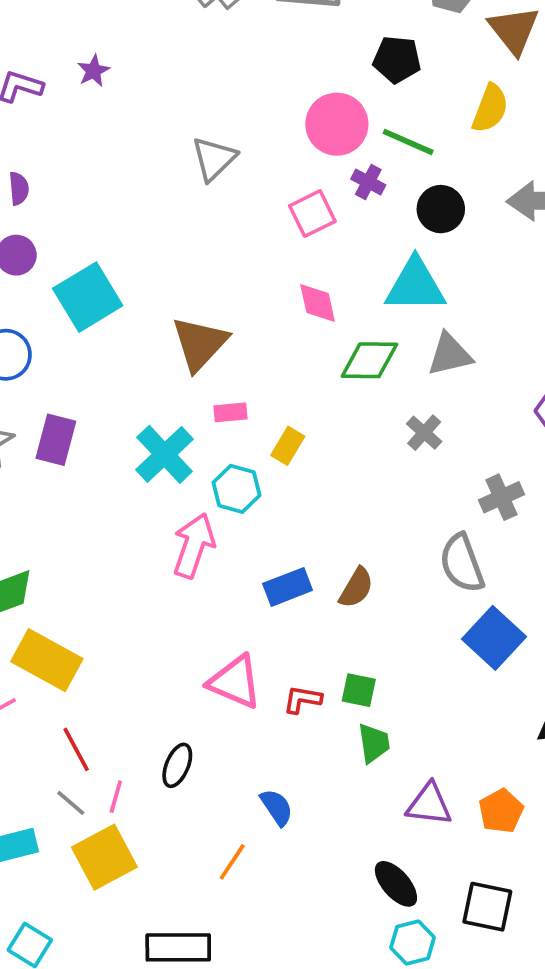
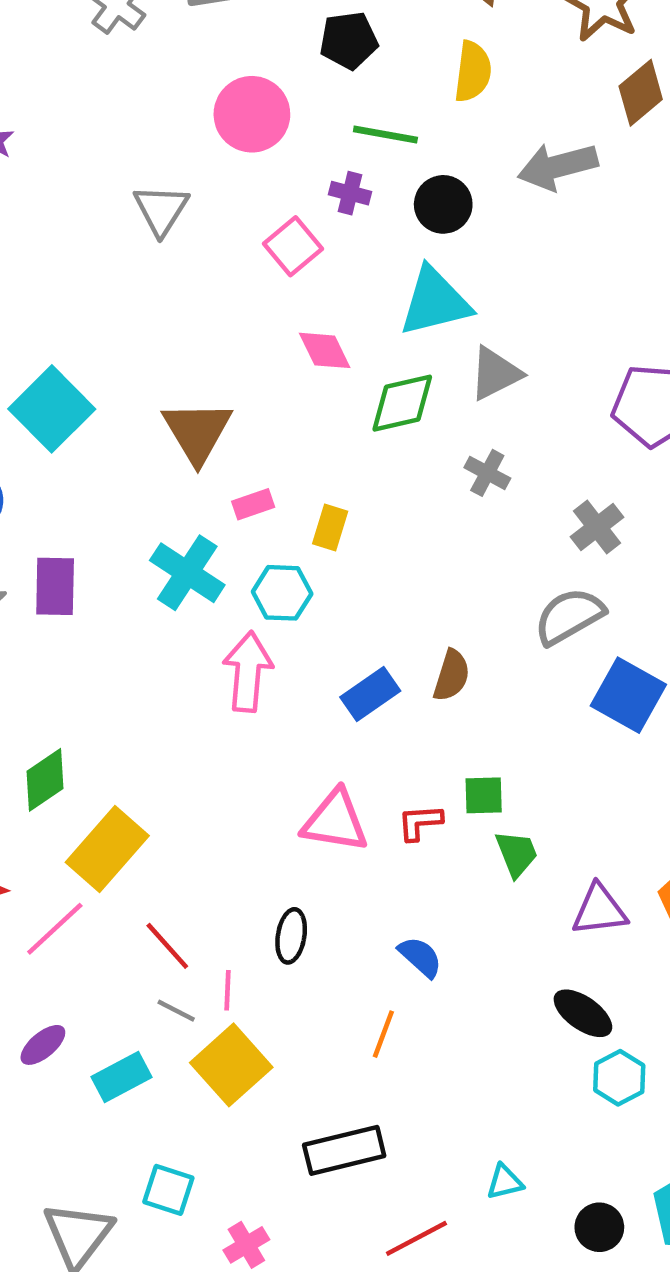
pink circle: (337, 124) -> (252, 114), moved
gray semicircle: (462, 563) -> (569, 616), turned 94
yellow rectangle: (47, 660) -> (107, 849), turned -64

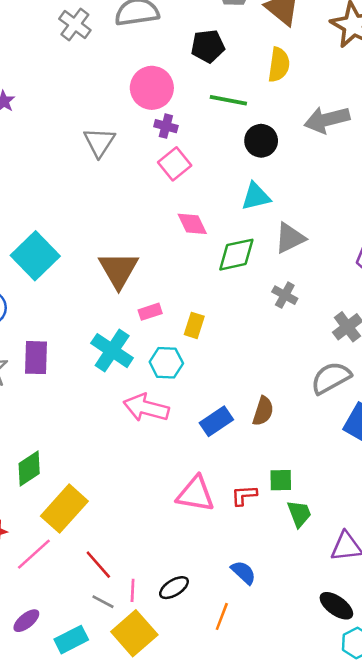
purple cross: (350, 193) -> (166, 126), moved
cyan triangle: (435, 302) -> (256, 197), size x0.7
pink arrow: (248, 672) -> (146, 408), turned -81
black ellipse: (291, 936) -> (174, 588), moved, turned 48

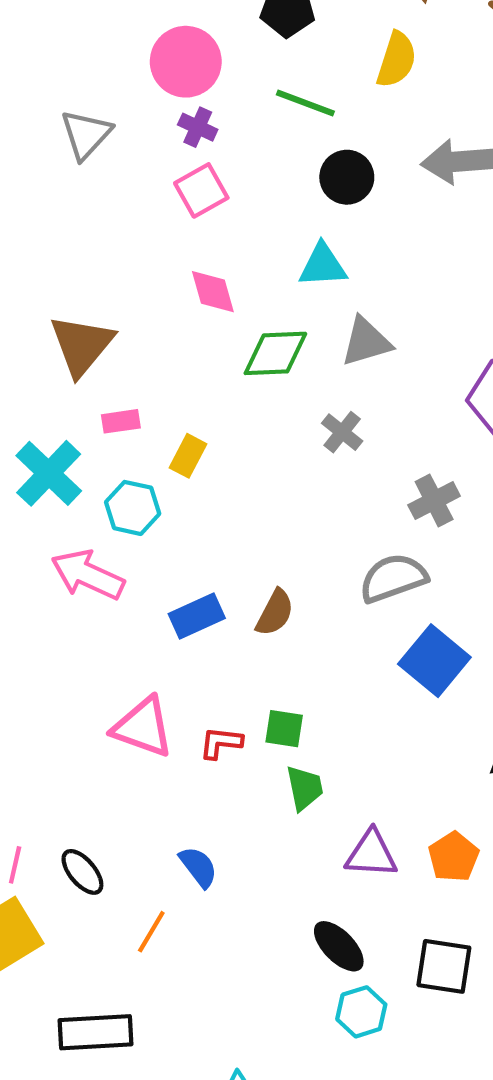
black ellipse: (174, 588) -> (82, 872), turned 72

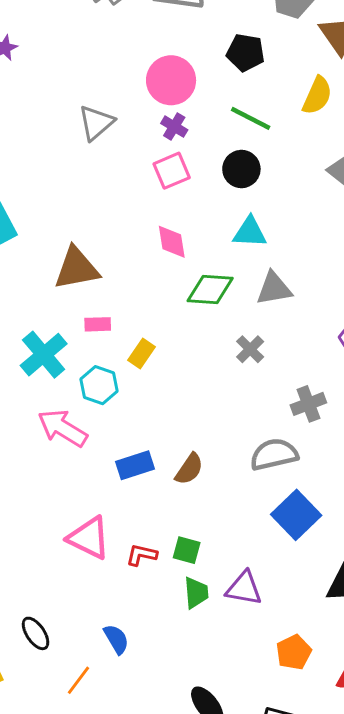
black circle: (347, 177) -> (241, 169), moved
brown triangle: (82, 345) -> (77, 268), turned 33
purple triangle: (371, 854) -> (244, 588), moved

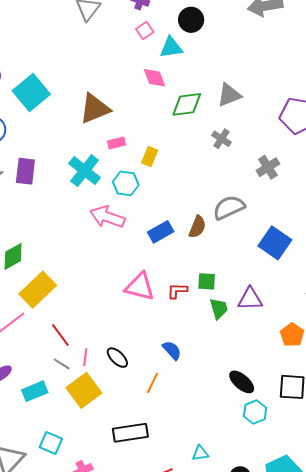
pink square: (172, 171) -> (145, 30), size x0.7
cyan triangle: (250, 232) -> (171, 47), moved
gray semicircle: (274, 454) -> (229, 207), moved

